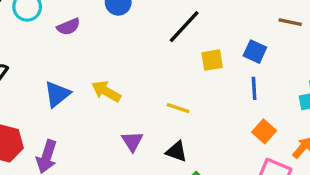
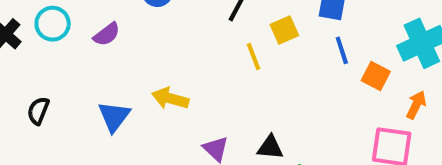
yellow line: (178, 108) -> (254, 57), moved, turned 65
orange square: (264, 131) -> (376, 76), moved

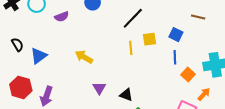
black semicircle: (38, 111) -> (17, 45), turned 112
blue triangle: (114, 116) -> (39, 56), moved

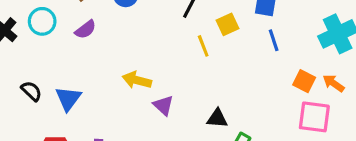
orange square: (188, 74) -> (304, 81), moved
purple triangle: (99, 88) -> (163, 105), moved
orange arrow: (204, 94) -> (334, 83), turned -80

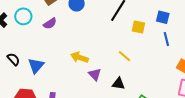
yellow square: (228, 24) -> (138, 27), turned 32
yellow line: (203, 46) -> (125, 56), moved, turned -32
black triangle: (217, 118) -> (119, 84), moved

